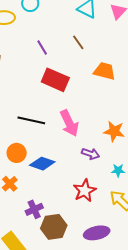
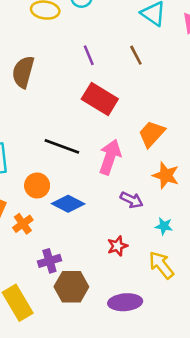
orange trapezoid: (105, 71) -> (152, 134), moved, turned -70
pink arrow: (69, 123) -> (110, 157), turned -144
red star: (85, 191) -> (117, 246), size x0.7

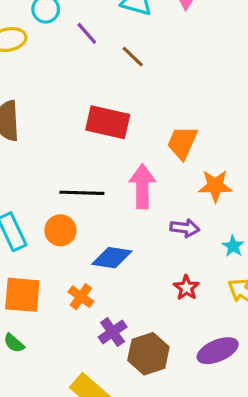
purple line: (89, 55) -> (87, 33), moved
orange circle: (37, 186) -> (60, 230), moved
orange cross: (23, 224) -> (81, 297), moved
cyan star: (164, 226) -> (233, 246), turned -30

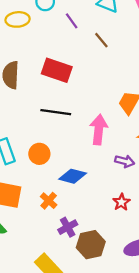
red rectangle: (108, 122) -> (57, 70), moved
black line: (82, 193) -> (56, 112), moved

